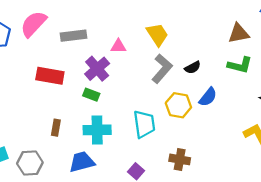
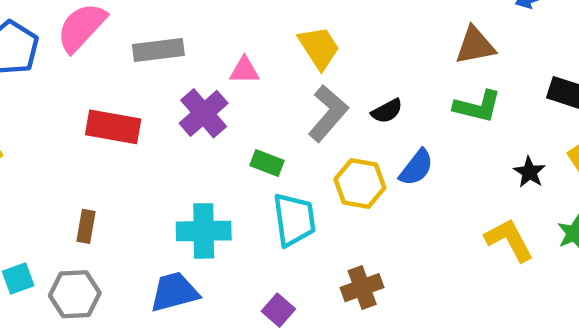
green rectangle: (91, 95) -> (267, 163), moved
brown rectangle: (56, 128) -> (86, 226), moved
brown cross: (180, 159) -> (362, 288), turned -30

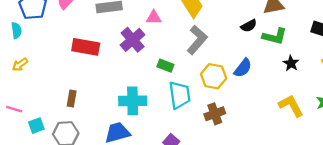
black semicircle: (387, 111) -> (249, 26), moved
black star: (529, 172) -> (291, 63), moved
brown cross: (362, 288) -> (215, 114), moved

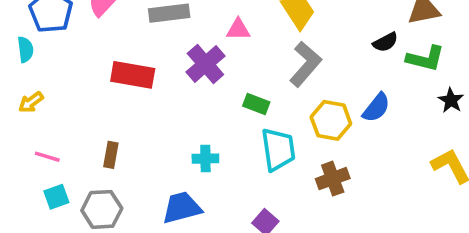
cyan cross: (133, 101) -> (205, 159), size x0.6
pink line: (14, 109) -> (47, 157), moved

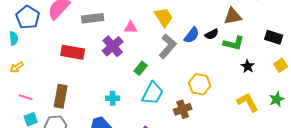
green rectangle: (256, 104) -> (141, 68), turned -72
blue semicircle: (376, 108) -> (192, 35), moved
yellow hexagon: (331, 120) -> (200, 84), moved
cyan trapezoid: (278, 149) -> (153, 93), turned 35
brown rectangle: (111, 155) -> (61, 96), size x1.6

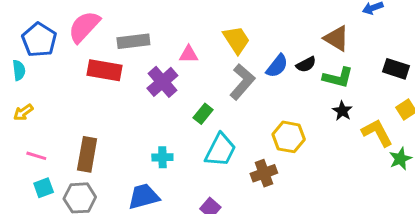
brown triangle: (233, 16) -> (337, 38), turned 42
red rectangle: (73, 52) -> (104, 70), moved
black star: (248, 66) -> (342, 111), moved
yellow L-shape: (248, 102) -> (377, 133), moved

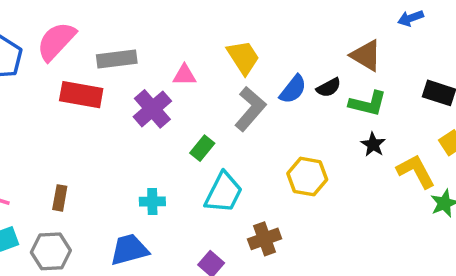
brown rectangle: (87, 154) -> (60, 198), size x0.6
brown cross: (264, 173) -> (265, 239), moved

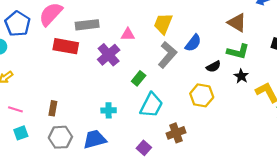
yellow trapezoid: (243, 57) -> (163, 24), turned -125
black semicircle: (329, 88) -> (213, 67), moved
gray hexagon: (51, 251) -> (60, 137), moved

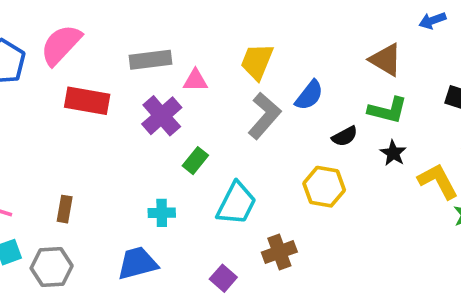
gray rectangle: (87, 25) -> (151, 60), moved
green rectangle: (139, 78) -> (195, 161), moved
gray hexagon: (60, 137) -> (52, 267), moved

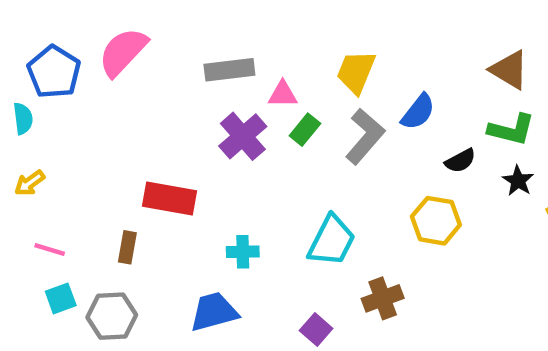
red rectangle: (87, 101) -> (169, 199), moved
green rectangle: (195, 161) -> (305, 130), moved

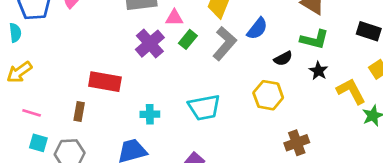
yellow arrow: (30, 183) -> (19, 72), size x1.4
cyan trapezoid: (332, 241) -> (204, 107), turned 52
cyan square: (61, 298) -> (38, 143), turned 36
brown cross: (383, 298) -> (297, 143), moved

